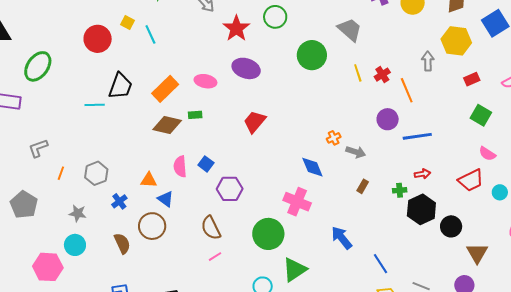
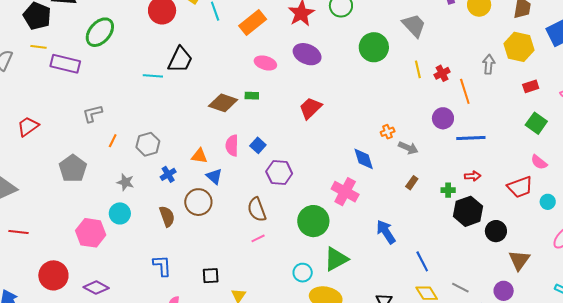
orange rectangle: (165, 89) -> (253, 23), moved

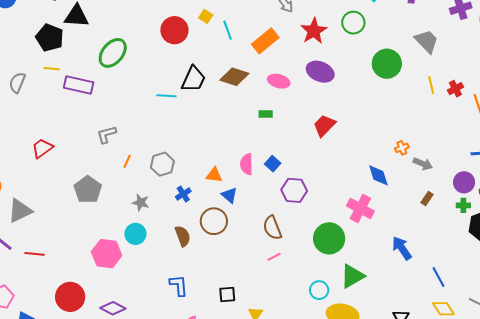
brown diamond: (223, 103) -> (234, 77), moved
purple circle: (443, 118) -> (464, 182), moved

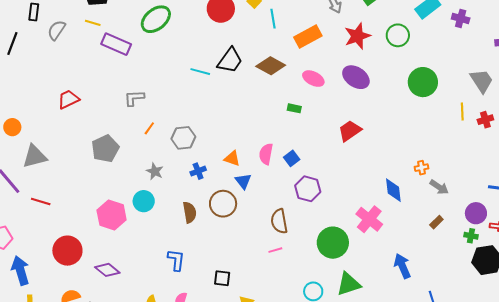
gray trapezoid: (427, 41) -> (482, 81), moved

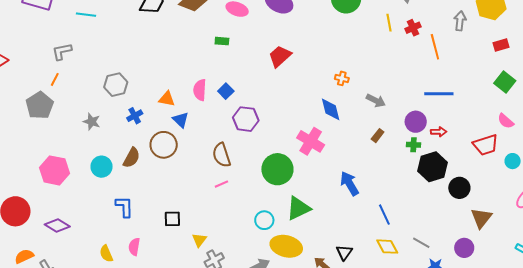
cyan line: (200, 72) -> (86, 15), moved
orange line: (149, 128) -> (55, 79), moved
orange cross: (422, 168) -> (342, 78), moved, turned 32
cyan circle: (144, 201) -> (102, 167), moved
brown semicircle: (190, 212) -> (132, 158), turned 45

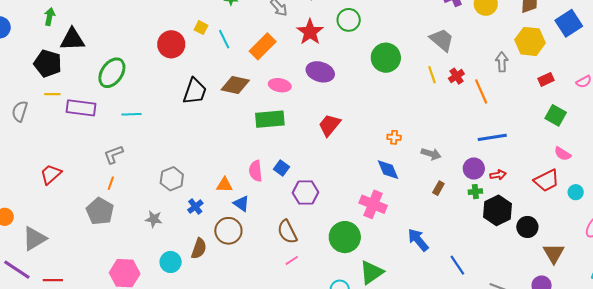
green rectangle: (222, 41) -> (270, 119), size x2.0

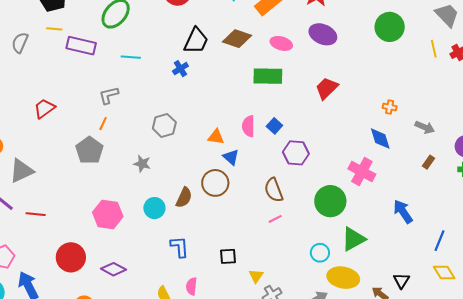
blue cross: (195, 207) -> (180, 69), moved
blue line: (457, 265) -> (439, 241), turned 50

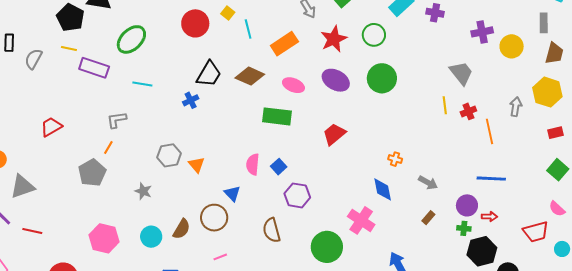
green circle: (390, 27) -> (382, 78), moved
orange triangle: (216, 137) -> (197, 165), moved, turned 36
pink line: (275, 219) -> (220, 257), moved

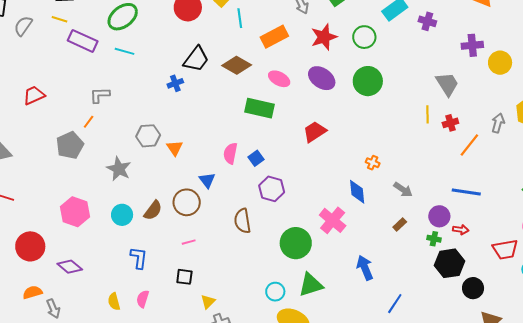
cyan line: (142, 84) -> (124, 51), moved
orange line: (489, 131) -> (469, 145), turned 45
gray star: (143, 191) -> (119, 169), size x1.4

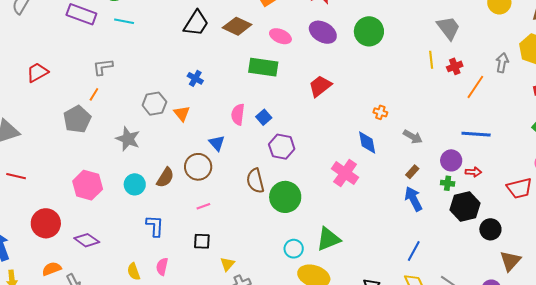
blue cross: (175, 83) -> (195, 78), moved, turned -35
green circle: (296, 243) -> (285, 197), moved
blue arrow: (365, 268) -> (413, 199), moved

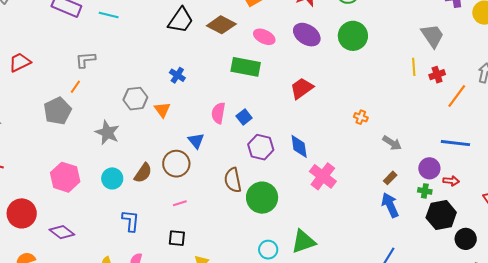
blue diamond: (367, 143) -> (299, 146), moved

